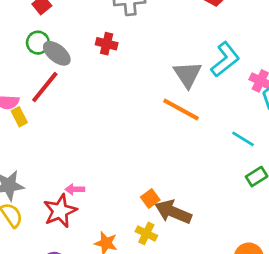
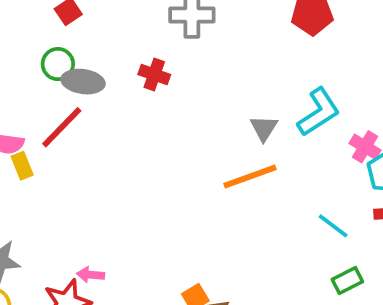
gray ellipse: (57, 53) -> (83, 82), turned -36
gray triangle: (188, 74) -> (264, 128), size x0.7
orange line: (181, 109) -> (250, 176), turned -54

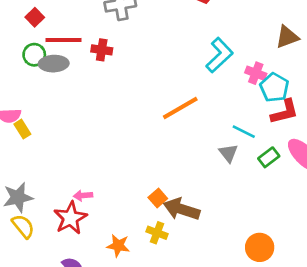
red line: (62, 127) -> (64, 40), moved, turned 56
gray triangle: (264, 128) -> (228, 153), moved
green rectangle: (347, 281) -> (269, 157), moved

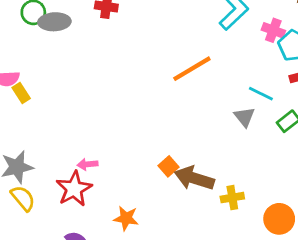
yellow cross: (157, 233) -> (232, 198), moved, turned -30

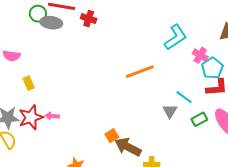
yellow rectangle: (21, 93) -> (29, 83), moved
pink arrow: (87, 164) -> (52, 116), moved
red star: (74, 189) -> (31, 117), moved

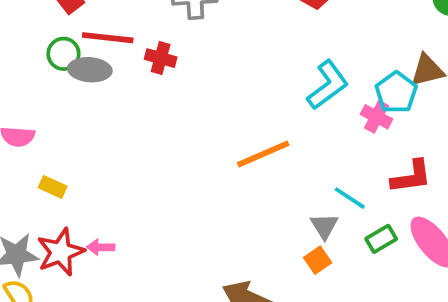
cyan pentagon: (212, 68) -> (396, 92), moved
yellow rectangle: (29, 83) -> (53, 187), turned -40
orange square: (112, 136) -> (318, 260), moved

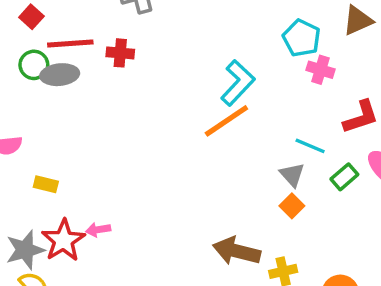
cyan L-shape: (328, 85) -> (238, 83), moved
cyan pentagon: (396, 92) -> (302, 38), moved

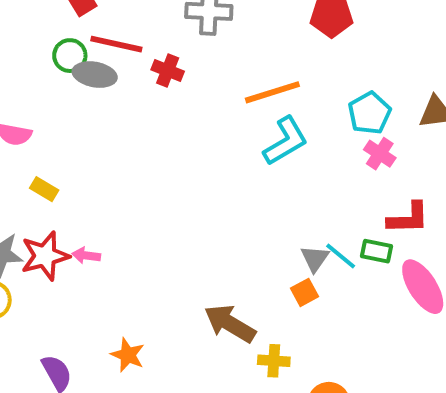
orange line: (226, 121) -> (272, 92), moved
cyan line: (310, 146) -> (341, 256), moved
green rectangle: (344, 177) -> (377, 251), moved, turned 36

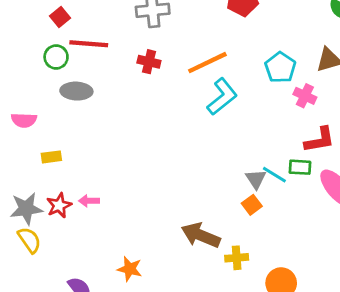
red cross: (168, 71) -> (149, 62), moved
gray ellipse: (95, 75) -> (76, 91), moved
pink cross: (380, 154) -> (305, 96), moved
yellow rectangle: (44, 189) -> (51, 157), turned -30
red star: (45, 256) -> (59, 205), size x0.7

